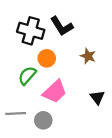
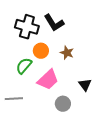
brown star: (88, 56) -> (67, 53), moved
gray circle: (43, 120) -> (63, 104), moved

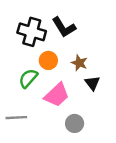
black triangle: (85, 85) -> (92, 83), moved

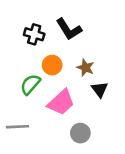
black cross: (32, 32) -> (34, 34), size x0.7

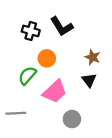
brown star: (85, 68) -> (93, 57), moved

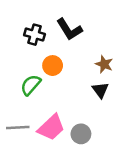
pink trapezoid: (55, 92) -> (51, 127), moved

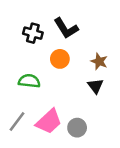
orange circle: (53, 66) -> (60, 59), moved
green semicircle: (31, 85) -> (29, 81), turned 55
gray line: (18, 127) -> (17, 122), turned -50

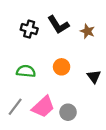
orange circle: (60, 59) -> (62, 67), moved
brown star: (99, 61) -> (87, 31), moved
black triangle: (95, 86) -> (94, 77), moved

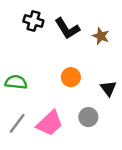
black cross: (29, 29) -> (33, 21), moved
green semicircle: (26, 71) -> (16, 82), moved
gray circle: (68, 112) -> (88, 117), moved

